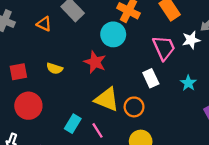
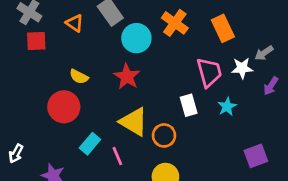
cyan circle: (113, 34) -> (136, 38), moved
red square: (18, 72) -> (36, 41), moved
cyan star: (188, 83) -> (227, 107), moved
red circle: (28, 106) -> (64, 107), moved

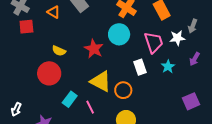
cyan circle: (136, 38) -> (119, 34), moved
gray arrow: (264, 53) -> (193, 26), turned -32
purple arrow: (271, 86) -> (195, 59), moved

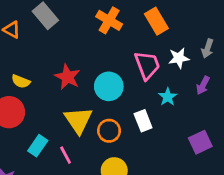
gray arrow: (193, 26) -> (207, 49), moved
cyan circle: (119, 34) -> (109, 86), moved
white rectangle: (140, 67) -> (143, 121), moved
yellow triangle: (101, 81) -> (78, 120), turned 30

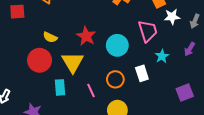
white star: (179, 58) -> (172, 17), moved
yellow triangle: (78, 120) -> (73, 62), moved
cyan rectangle: (38, 146) -> (60, 87), turned -42
pink line: (66, 155) -> (91, 90), moved

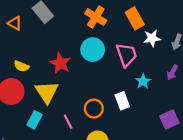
cyan circle: (117, 45) -> (93, 50), moved
cyan rectangle: (60, 87) -> (34, 120), turned 35

